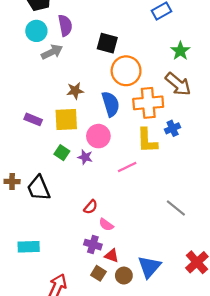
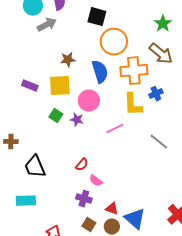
black trapezoid: (39, 188) -> (35, 167), moved
gray line: (176, 208) -> (159, 142), moved
red triangle: (112, 256) -> (112, 209), moved
blue triangle: (149, 267) -> (135, 219), turned -30

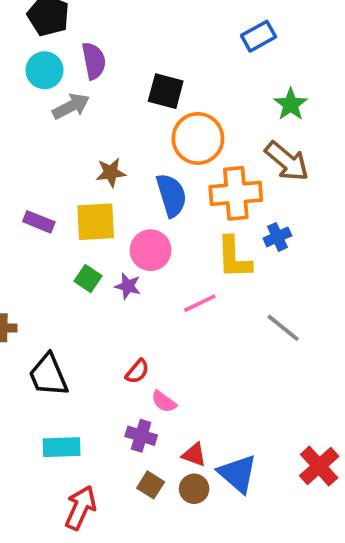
cyan rectangle: (26, 201) -> (62, 447), moved

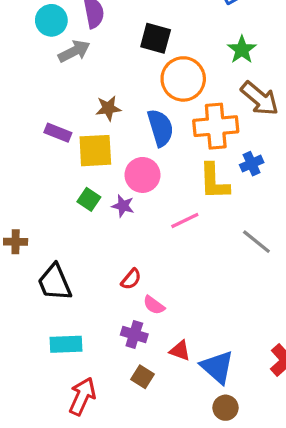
green star: (291, 104) -> (242, 50), moved
purple rectangle: (39, 222) -> (58, 133), moved
brown circle: (194, 489) -> (225, 408), moved

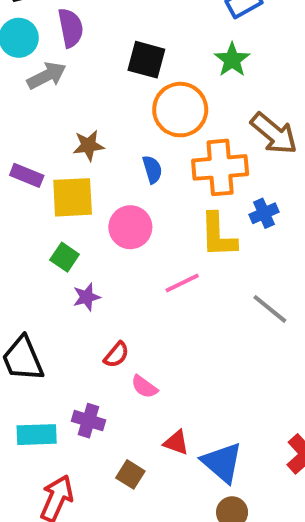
green star: (242, 50) -> (232, 60), moved
blue semicircle: (160, 128) -> (152, 169), size x0.6
purple star: (123, 206) -> (87, 297), moved, turned -30
purple cross: (134, 334) -> (89, 421), moved

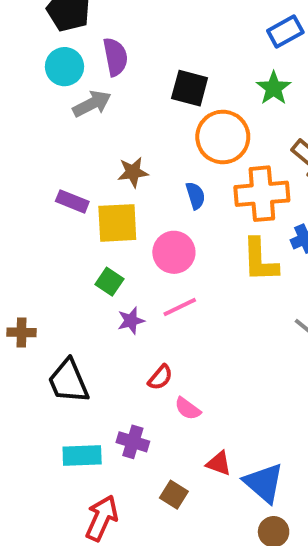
pink line: (182, 283) -> (180, 307), moved

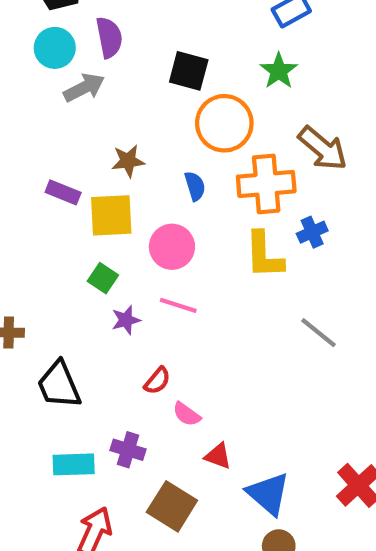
pink line: (180, 307) -> (178, 305), turned 44
red triangle: (219, 463) -> (218, 456), moved
brown square: (174, 495) -> (172, 506), size x1.6

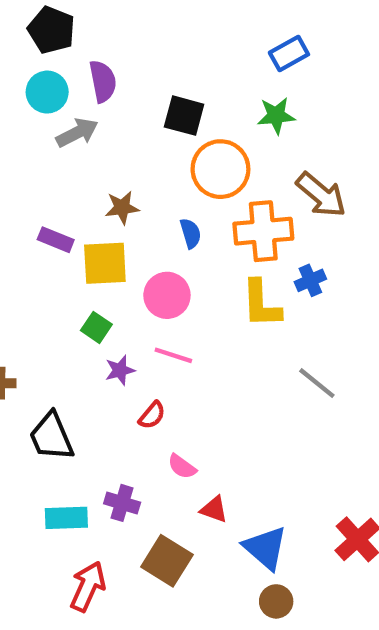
green star: (279, 71) -> (276, 116), turned 30
red semicircle: (157, 381) -> (152, 415), moved

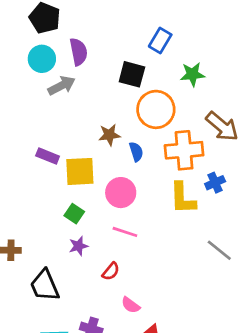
blue rectangle: (289, 53) -> (160, 41), moved, turned -30
brown star: (122, 208) -> (109, 135), moved
purple star: (120, 370) -> (78, 246), moved

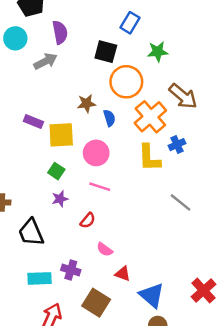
cyan circle: (42, 59) -> (15, 38), moved
orange cross: (184, 150) -> (150, 117), turned -36

